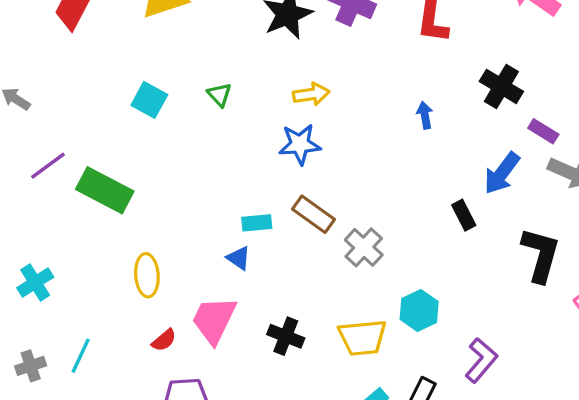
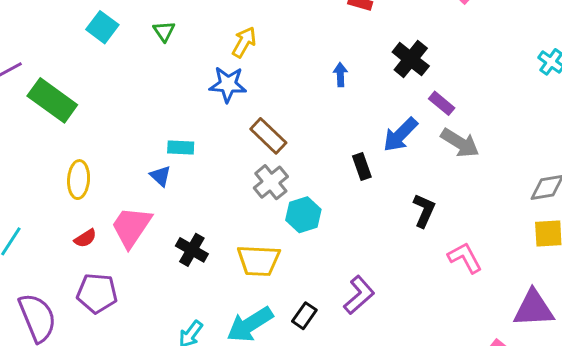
yellow arrow: (311, 94) -> (244, 42), turned -60
brown rectangle: (313, 214) -> (268, 136), moved
black L-shape: (541, 255) -> (424, 211), size x0.7
cyan hexagon: (419, 310) -> (303, 215), moved

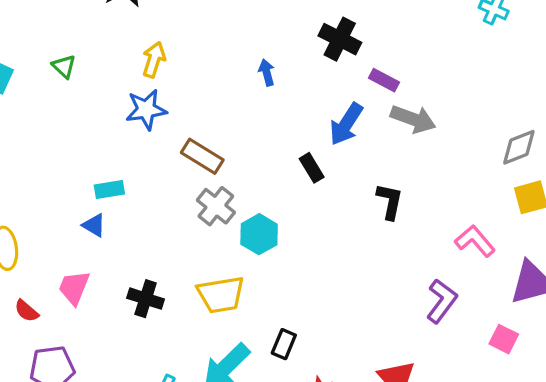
pink trapezoid: (131, 227) -> (74, 288), size x0.7
red semicircle: (85, 238) -> (26, 311), turned 85
pink L-shape: (465, 258) -> (475, 241), moved
purple L-shape: (359, 295) -> (442, 301), moved

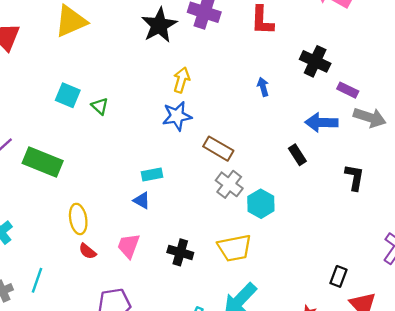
green triangle: (64, 66) -> (100, 106), moved
blue arrow: (346, 124) -> (321, 122), turned 60
red semicircle: (26, 311) -> (87, 251), moved
black rectangle: (284, 344) -> (339, 276), moved

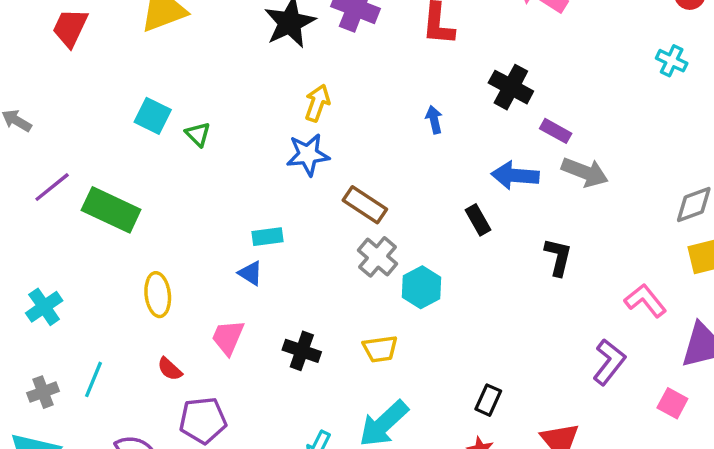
yellow trapezoid: (235, 248) -> (380, 349), size x0.7
red semicircle: (87, 251) -> (170, 369), moved
black rectangle: (339, 276) -> (488, 400), moved

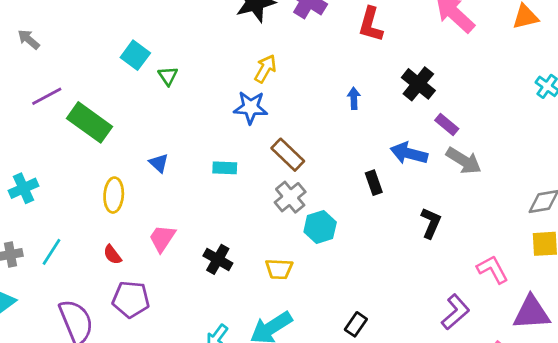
cyan rectangle: (267, 237) -> (225, 168), moved
blue triangle: (250, 273) -> (159, 163), moved

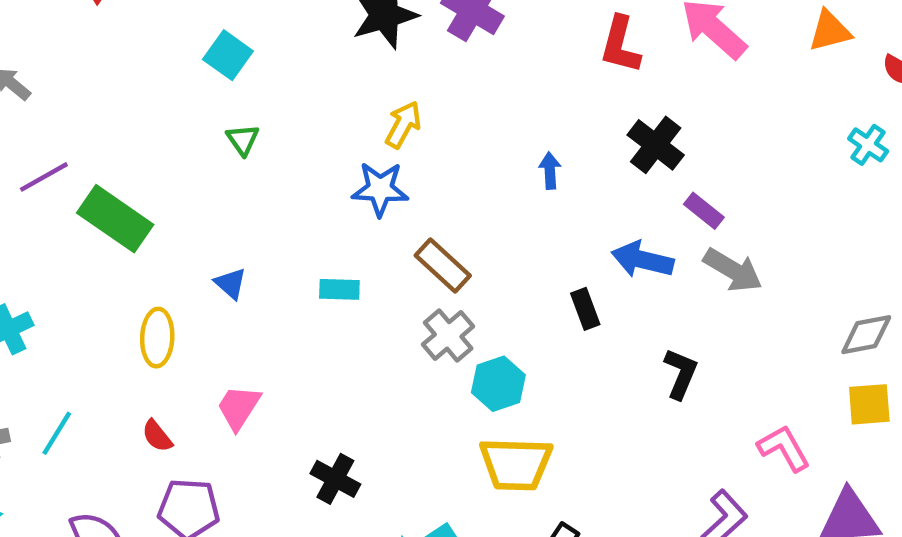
red L-shape: (371, 24) -> (620, 45), moved
cyan square: (135, 55) -> (228, 55), moved
black cross: (218, 259) -> (335, 479), moved
yellow trapezoid: (279, 269) -> (516, 464), moved, size x1.6

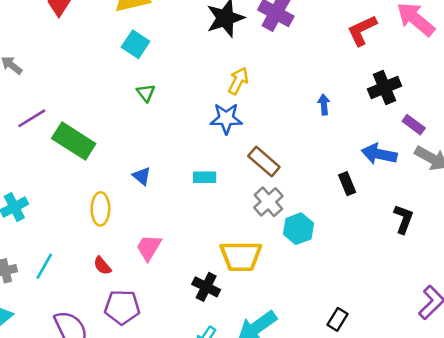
red L-shape: (620, 45) -> (362, 30), turned 52
black cross: (656, 145) -> (384, 87), turned 32
yellow trapezoid: (516, 464) -> (241, 256), moved

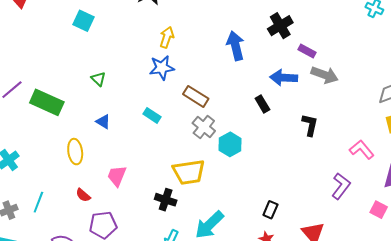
green triangle: (146, 93) -> (98, 79), moved
blue arrow: (324, 105) -> (236, 46), size x1.8
cyan rectangle: (205, 177) -> (152, 115), turned 42

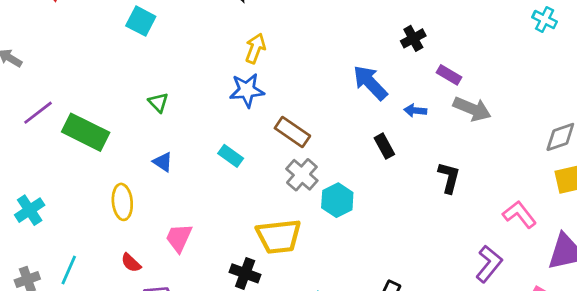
black cross: (280, 26) -> (413, 38), size x0.7
blue arrow: (236, 46) -> (370, 83), moved, turned -32
blue arrow: (284, 78) -> (415, 111), size x0.6

